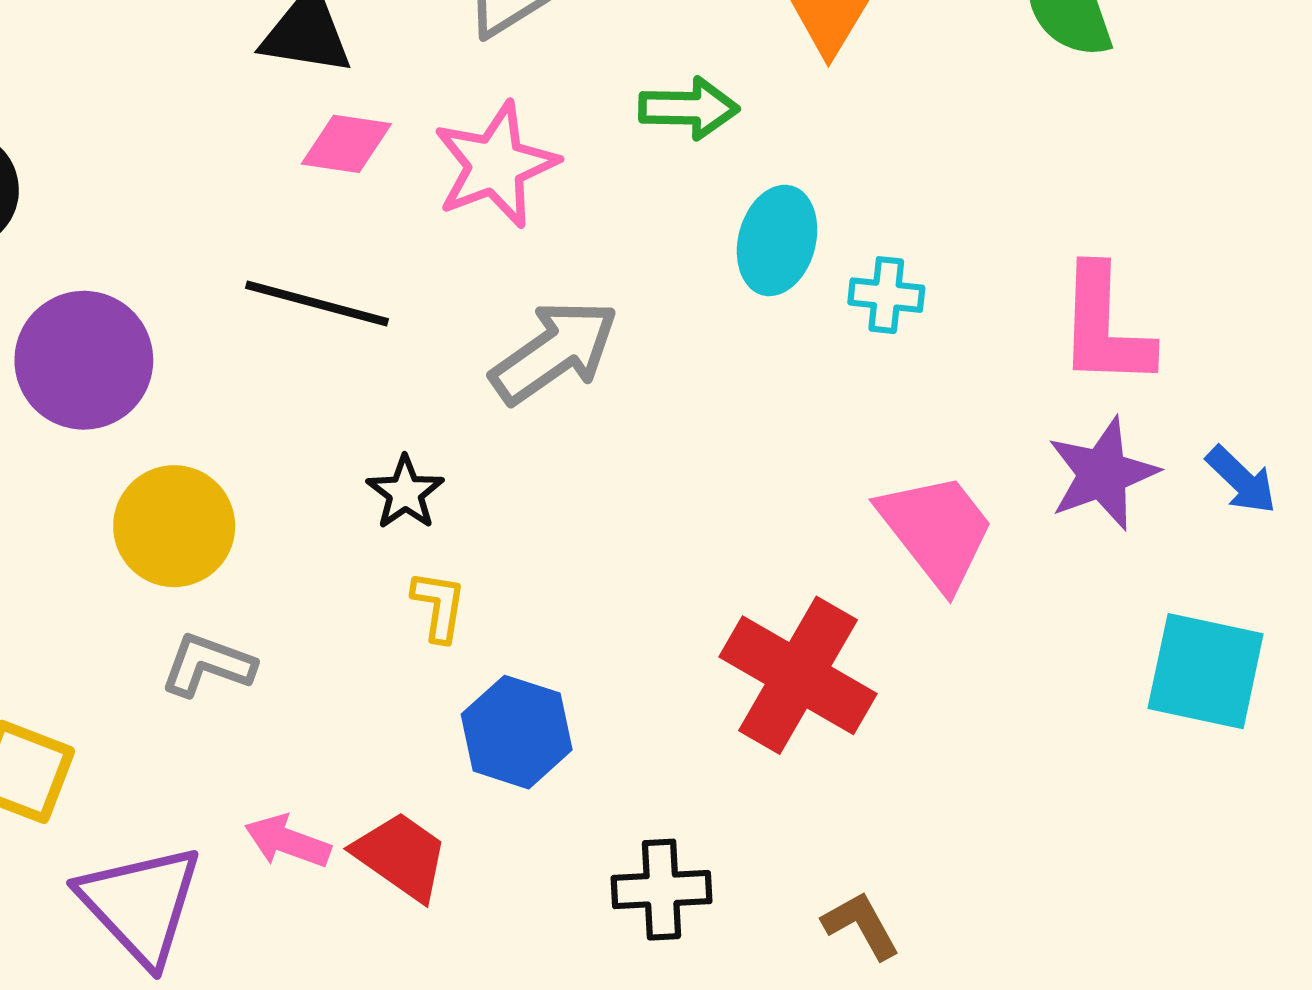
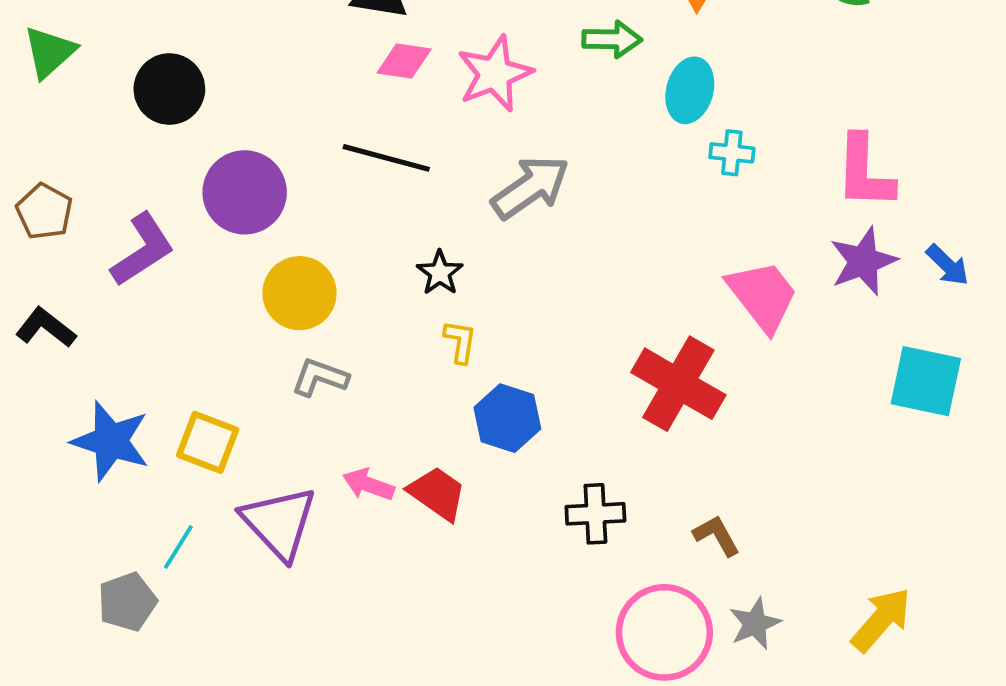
cyan ellipse: (777, 240) -> (690, 90), moved

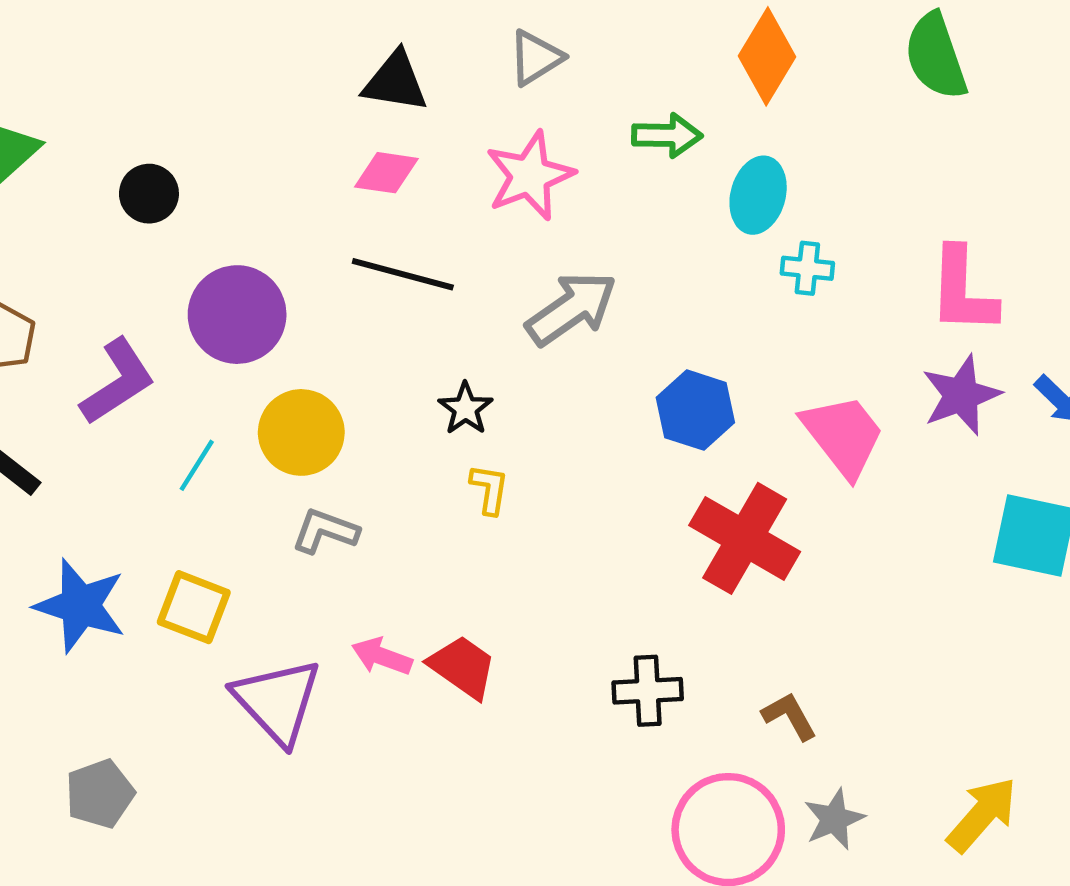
pink diamond: (404, 61) -> (386, 173), moved
black circle: (169, 89) -> (149, 194), size x0.7
blue hexagon: (507, 418) -> (695, 410), moved
cyan line: (178, 547) -> (197, 465), moved

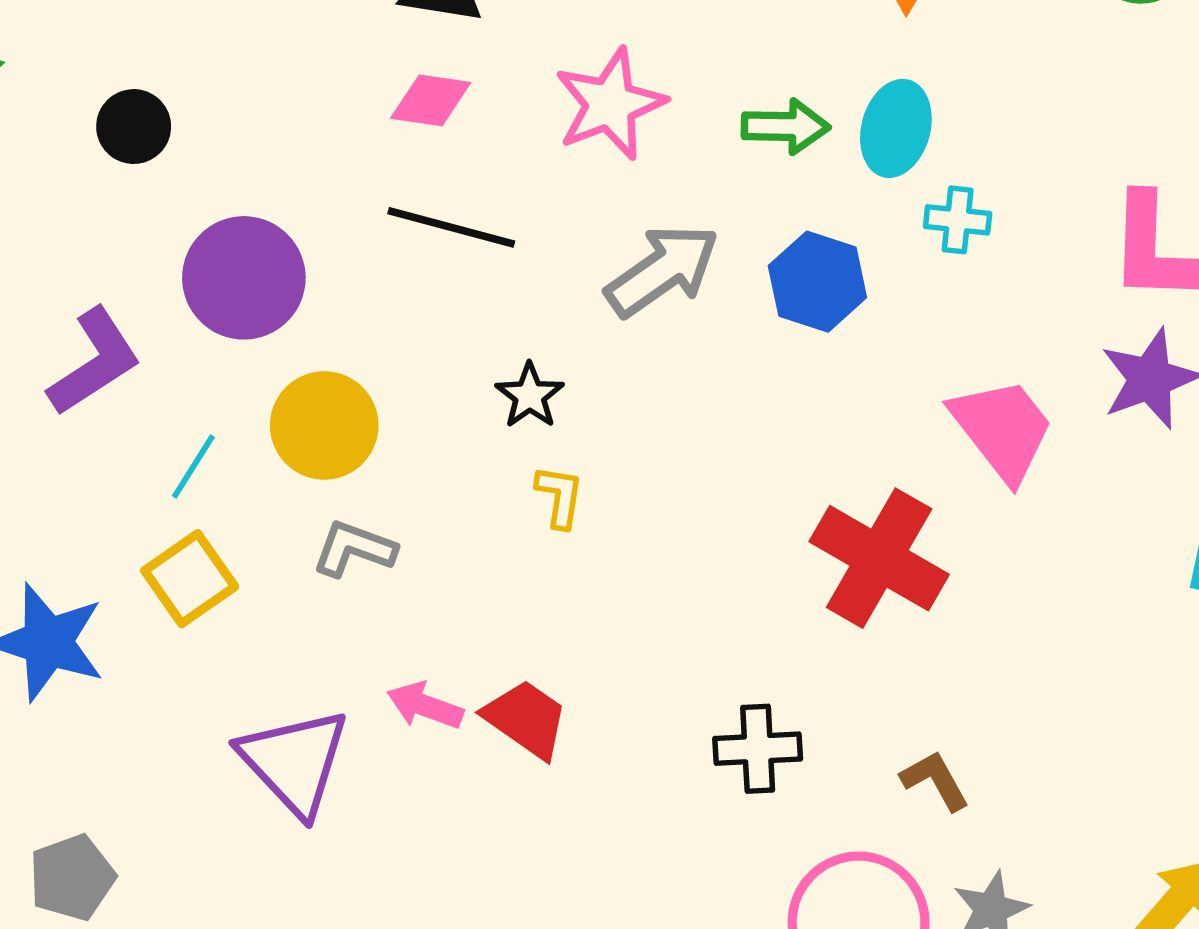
green arrow: (667, 135) -> (786, 127), moved
blue hexagon: (695, 410) -> (817, 282), moved
yellow square: (194, 607) -> (190, 579), moved, turned 34

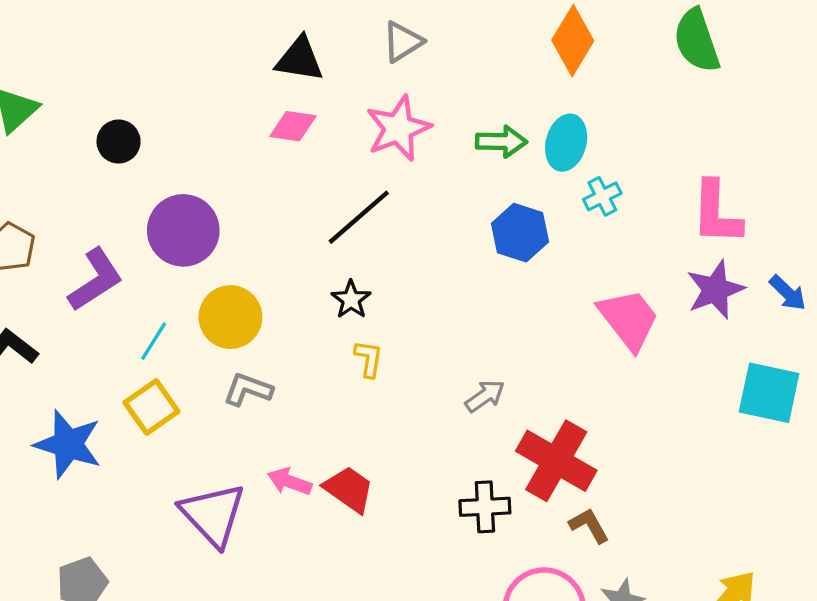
cyan cross: (958, 220) -> (602, 196), turned -33
black line: (451, 227) -> (359, 217), moved, turned -56
gray arrow: (662, 270) -> (485, 396), moved, size x0.6
red cross: (879, 558) -> (556, 461), moved

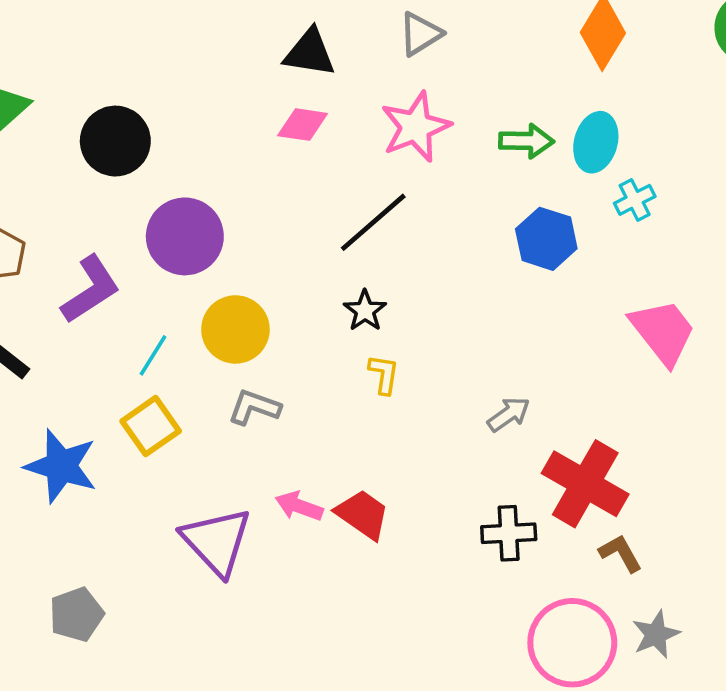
black circle: (119, 142) -> (115, 141), size x1.5

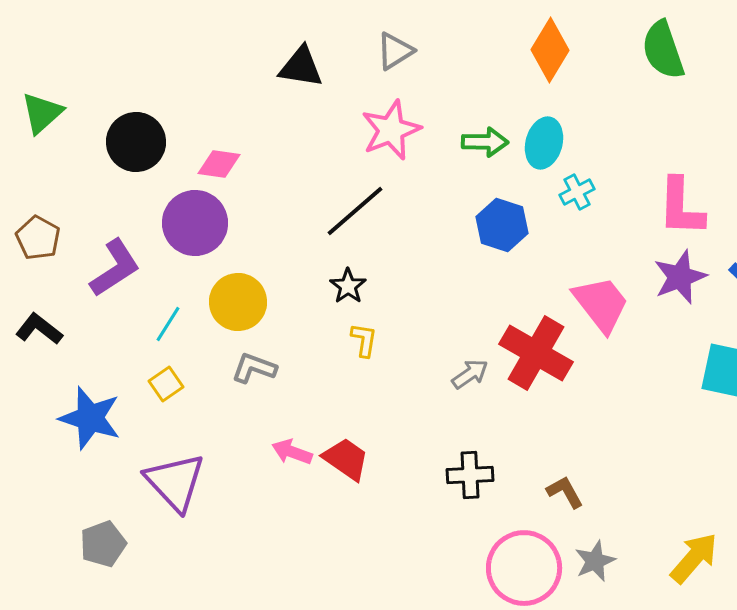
pink diamond: (303, 125) -> (219, 164), moved
yellow square: (151, 426) -> (166, 384), size x0.7
red cross: (585, 484) -> (536, 353), moved
purple triangle: (217, 541) -> (175, 482), moved

